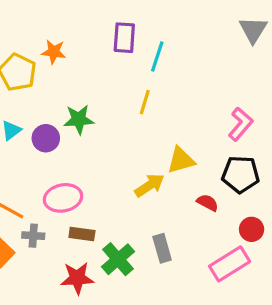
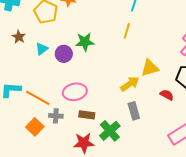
gray rectangle: (162, 248) -> (134, 111), moved

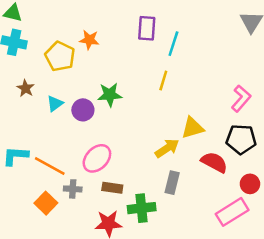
pink ellipse: (75, 92) -> (97, 158), turned -35
red semicircle: (167, 95) -> (214, 162), size x1.5
gray rectangle: (134, 111) -> (172, 183), turned 30
green cross: (110, 131) -> (142, 208), turned 35

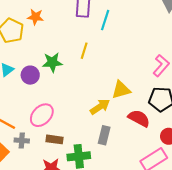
yellow line: (163, 81) -> (84, 51), moved

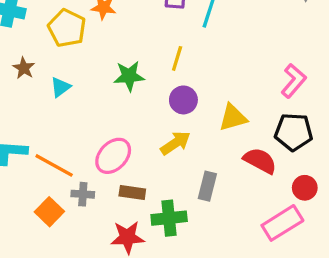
purple circle: (30, 75) -> (183, 100), moved
yellow arrow: (100, 107) -> (175, 143), moved

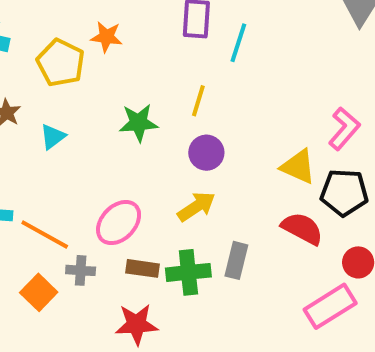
yellow triangle: (233, 118) -> (298, 167), moved, turned 40
green cross: (169, 218) -> (188, 272), moved

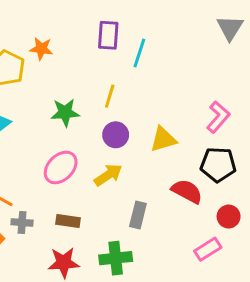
yellow triangle: (298, 167) -> (163, 139), moved, turned -40
pink ellipse: (119, 223) -> (61, 167), moved
green cross: (188, 272) -> (116, 258), moved
pink rectangle: (330, 306) -> (208, 249), size x0.7

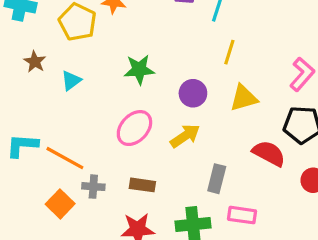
yellow line: (110, 96) -> (229, 52), moved
pink rectangle: (208, 249) -> (242, 215), moved, turned 40

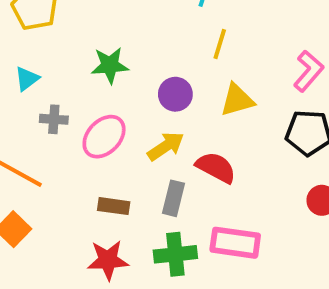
red semicircle: (269, 153) -> (216, 167), moved
gray rectangle: (217, 179) -> (173, 198), moved
gray cross: (93, 187) -> (54, 119), moved
pink rectangle: (242, 215) -> (235, 243), size x1.4

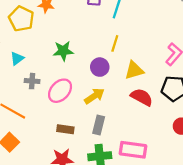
yellow line: (220, 44) -> (115, 43), moved
red semicircle: (216, 167) -> (142, 97), moved

